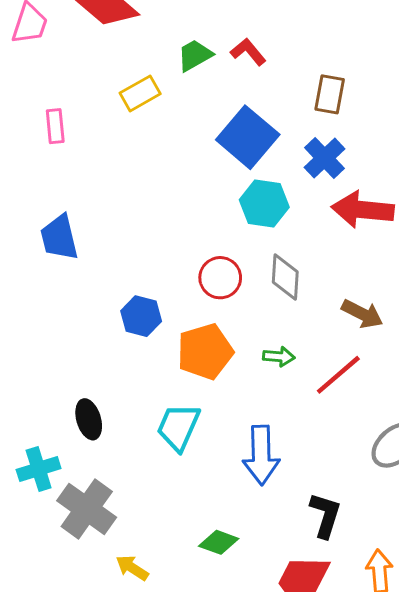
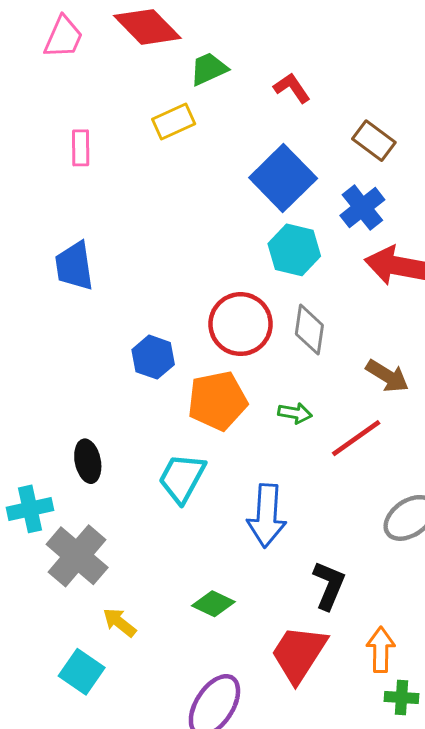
green trapezoid: (195, 55) -> (209, 69), moved
brown rectangle: (330, 94) -> (374, 141), turned -69
red circle: (220, 278) -> (241, 324), size x1.4

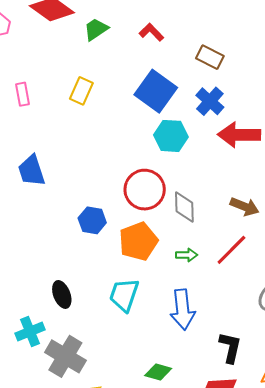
yellow rectangle: (174, 121) -> (81, 91), moved, turned -32
gray diamond: (309, 330) -> (184, 207), moved
green arrow: (295, 413) -> (187, 255), moved

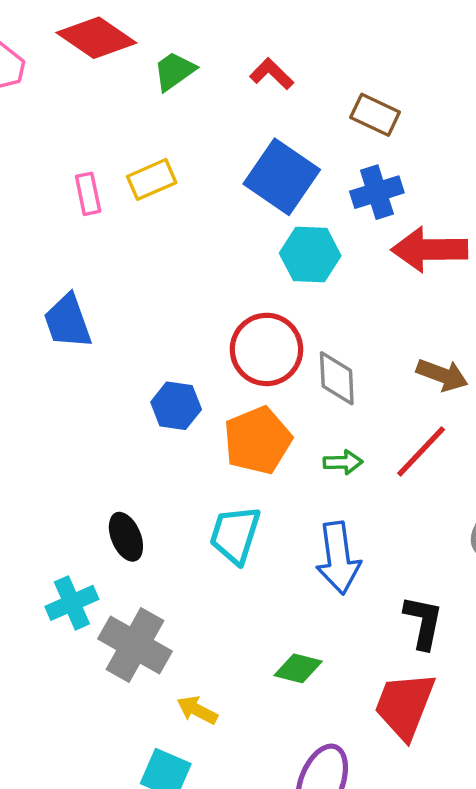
yellow rectangle: (81, 91) -> (152, 179), turned 44
pink rectangle: (22, 94) -> (88, 194), moved
blue cross: (210, 101) -> (377, 192), turned 32

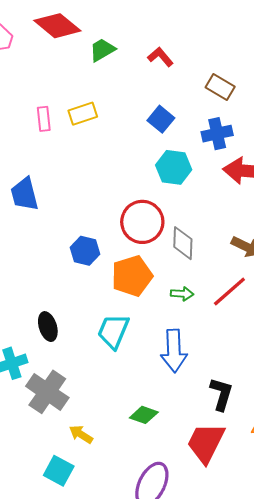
blue square: (282, 177) -> (161, 119), size x0.6

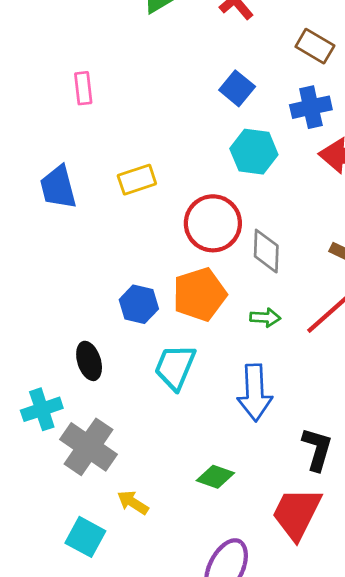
yellow rectangle: (83, 114) -> (137, 180), moved
blue hexagon: (85, 251) -> (139, 304), moved
cyan square: (59, 471) -> (85, 537), moved

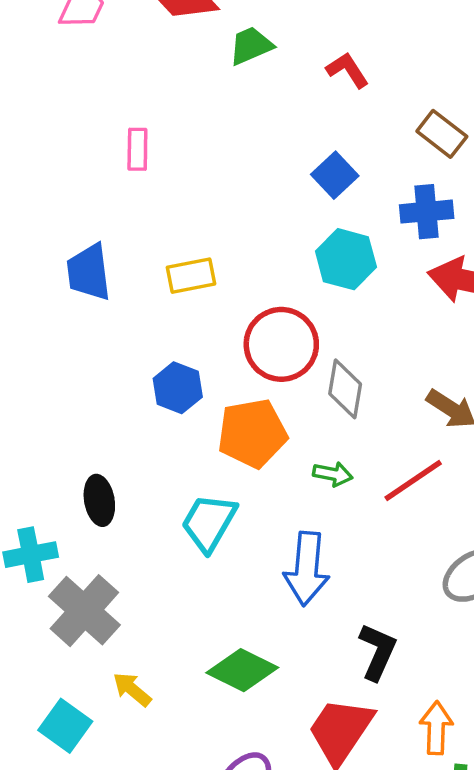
blue hexagon: (139, 304) -> (178, 388), moved
green diamond: (215, 477) -> (242, 670), size x1.4

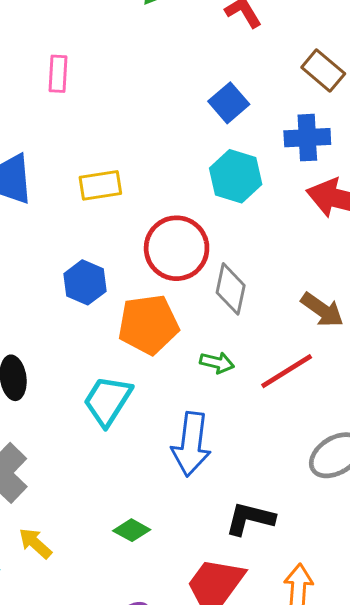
black L-shape: (377, 652) -> (250, 519), turned -102
green diamond: (242, 670) -> (132, 530), size x0.6

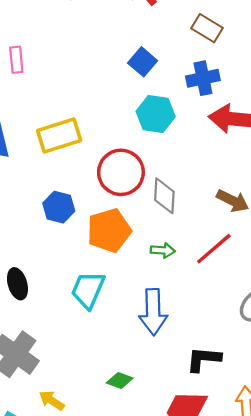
yellow rectangle: (100, 185) -> (59, 135), size x1.4

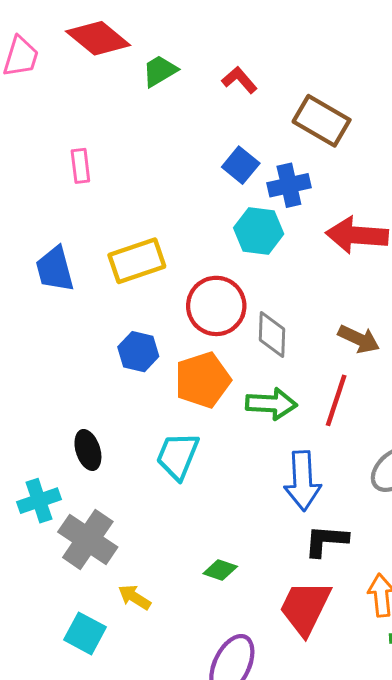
brown rectangle: (207, 28) -> (322, 121), size x1.4
blue cross: (203, 78) -> (289, 185), moved
red line: (214, 249) -> (336, 400), turned -30
green arrow: (163, 250) -> (271, 404), size x1.6
blue arrow: (153, 312) -> (303, 481), moved

